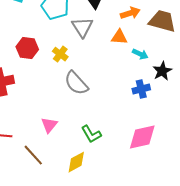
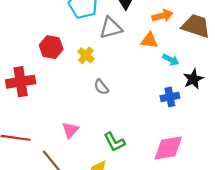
gray triangle: (82, 27) -> (111, 28), turned 45
gray semicircle: (76, 83) -> (101, 87), size x0.6

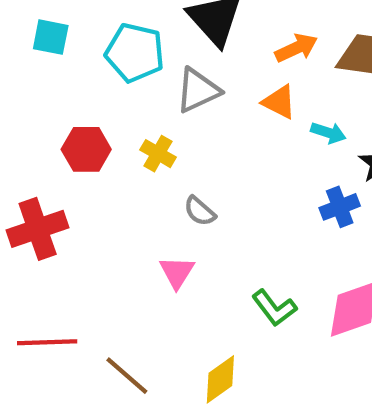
orange triangle: (149, 41) -> (279, 102), turned 30
pink triangle: (70, 130) -> (177, 272), moved
green L-shape: (114, 142) -> (274, 308), moved

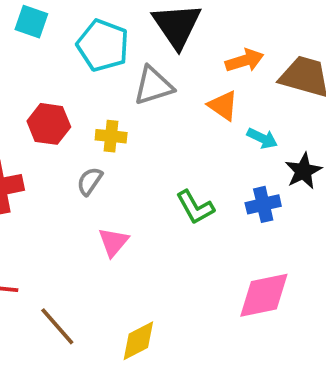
yellow cross: (158, 154) -> (111, 136), turned -32
gray semicircle: (200, 211) -> (90, 181), moved, turned 76
green L-shape: (274, 308) -> (195, 207), moved

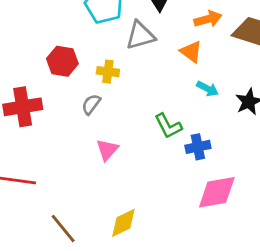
cyan arrow: (262, 138) -> (208, 89), moved
blue cross: (263, 204) -> (198, 147), moved
brown line: (57, 326) -> (63, 229), moved

